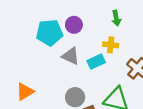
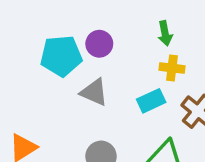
yellow cross: (111, 45) -> (172, 68), moved
cyan rectangle: (96, 62) -> (151, 101), moved

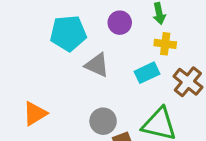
purple circle: (99, 44) -> (120, 23), moved

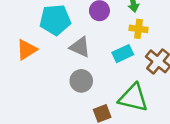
orange triangle: (35, 114) -> (27, 50), moved
gray circle: (103, 121) -> (81, 81), moved

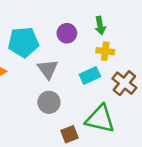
gray triangle: (80, 47) -> (48, 69), turned 30

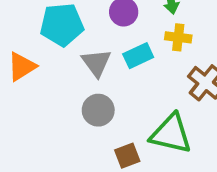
cyan rectangle: (90, 75) -> (138, 56), moved

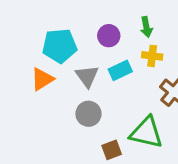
orange triangle: (22, 66) -> (42, 79), moved

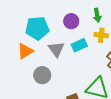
gray circle: (88, 114) -> (42, 75), moved

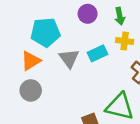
purple circle: (71, 21) -> (88, 14), moved
gray circle: (42, 75) -> (31, 90), moved

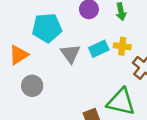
yellow cross: (125, 41) -> (122, 46), moved
orange triangle: (31, 61) -> (19, 55), moved

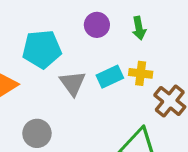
gray circle: (32, 86) -> (37, 133), moved

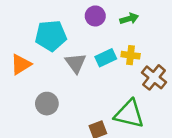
green arrow: (139, 28) -> (129, 19), turned -96

